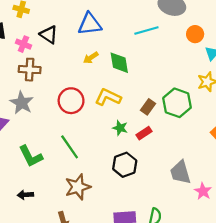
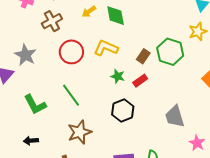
brown cross: (30, 70) -> (52, 21), moved, turned -30
pink star: (203, 191) -> (197, 143), moved

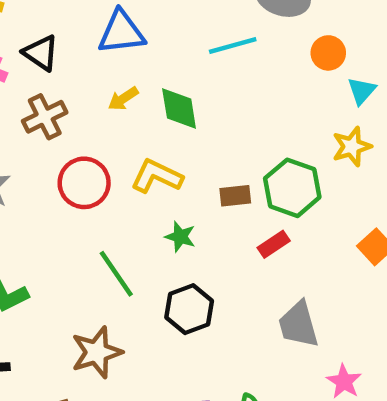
brown rectangle: (143, 56) -> (235, 196), turned 48
red rectangle: (140, 81) -> (274, 244), moved
green line: (71, 95) -> (116, 274), moved

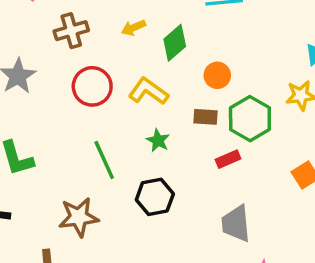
orange circle: (328, 53) -> (217, 75), moved
green diamond: (179, 109) -> (175, 43), turned 48

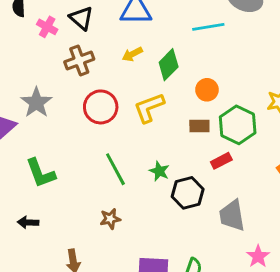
yellow L-shape: (148, 91) -> (149, 108), turned -52
green star: (158, 141) -> (159, 171), moved
black hexagon: (155, 197) -> (188, 193), moved
brown star: (79, 217) -> (110, 219), moved, size x0.6

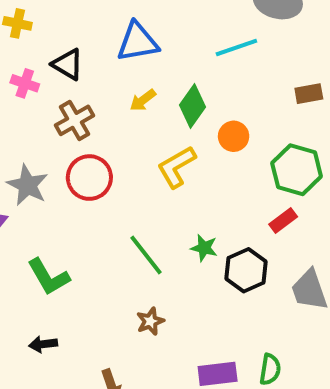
orange circle: (207, 90) -> (234, 136), moved
red circle: (101, 107) -> (89, 178), moved
brown rectangle: (199, 126) -> (309, 94), moved

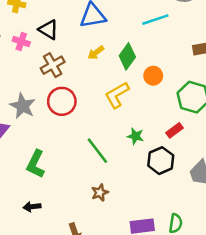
red rectangle: (283, 220) -> (175, 130), moved
green star: (204, 248) -> (135, 136), moved
green L-shape: (49, 277) -> (36, 164), turned 56

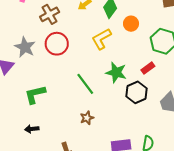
green star: (135, 136) -> (116, 72), size x1.5
green L-shape: (36, 164) -> (35, 94), turned 50

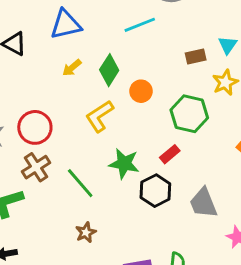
brown cross: (50, 14) -> (36, 167), moved

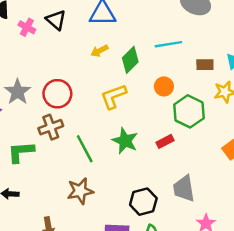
cyan line: (140, 25) -> (168, 44), moved
orange circle: (141, 91) -> (164, 86), moved
black hexagon: (155, 191) -> (143, 202), moved
brown star: (86, 232) -> (80, 191), size x1.5

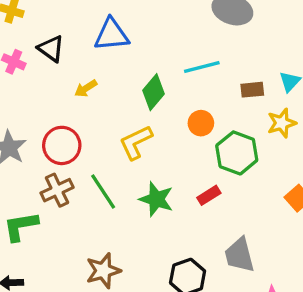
yellow arrow: (99, 51) -> (86, 88), moved
green line: (85, 149) -> (103, 191), moved

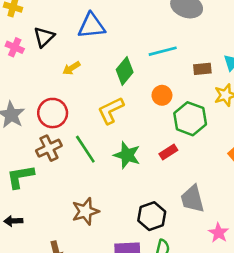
black triangle: (51, 49) -> (44, 37), turned 40

